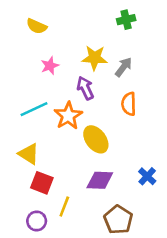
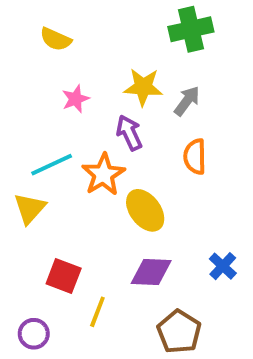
green cross: (126, 20) -> (191, 29), size x1.5
yellow triangle: (29, 154) -> (30, 208), moved, turned 40
purple circle: (37, 221) -> (34, 334), moved

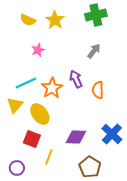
yellow star: (143, 87) -> (55, 20), moved, turned 30
purple arrow: (129, 133) -> (76, 79), moved
orange semicircle: (195, 157) -> (98, 90), moved
yellow ellipse: (145, 210) -> (40, 114), moved
blue cross: (223, 266) -> (112, 134), size x1.5

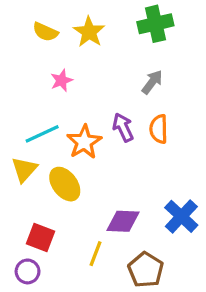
orange semicircle: (98, 90) -> (159, 129), moved
red square: (32, 139) -> (40, 237), moved
yellow line: (49, 157) -> (96, 254), moved

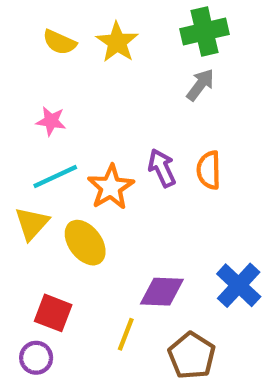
pink star: (62, 80) -> (51, 121), moved, turned 30
gray arrow: (152, 82) -> (200, 85), moved

